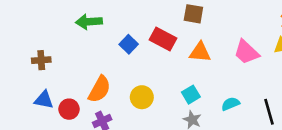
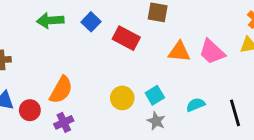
blue square: (129, 44) -> (91, 22), moved
orange triangle: (200, 52) -> (179, 52), moved
yellow circle: (142, 97) -> (122, 98), moved

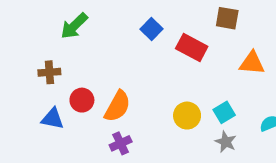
green arrow: (50, 21) -> (74, 26), moved, turned -40
red circle: (30, 110) -> (82, 100), moved

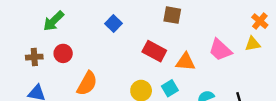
red rectangle: (192, 48) -> (154, 51), moved
orange triangle: (252, 63) -> (185, 62), moved
red circle: (82, 100) -> (63, 53), moved

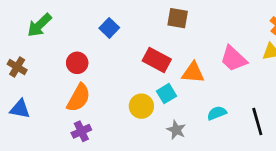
red circle: (63, 53) -> (77, 63), moved
brown cross: (34, 57) -> (17, 67), turned 35
cyan square: (170, 88) -> (167, 94), moved

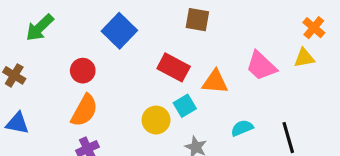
blue square: (109, 28) -> (119, 31), size x1.5

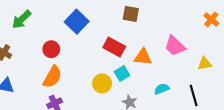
yellow triangle: (304, 58) -> (205, 64), moved

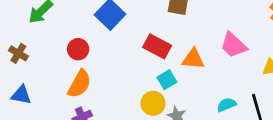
yellow circle: (102, 83) -> (153, 103), moved
cyan semicircle: (162, 89) -> (227, 105), moved

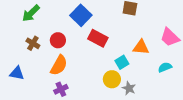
red rectangle: (157, 46) -> (98, 38), moved
brown cross: (18, 53) -> (33, 43), moved
cyan semicircle: (227, 105) -> (165, 67), moved

